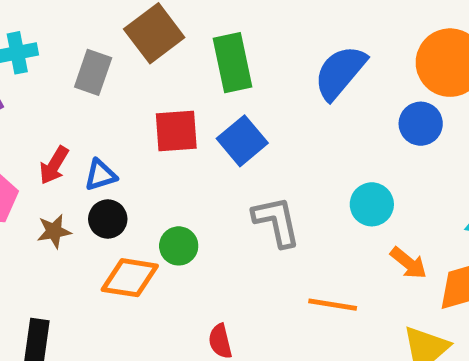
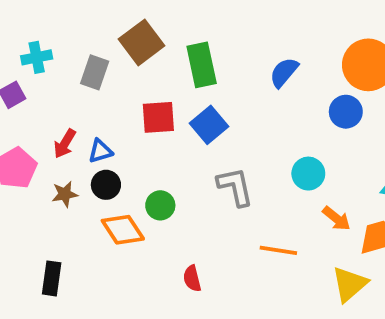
blue semicircle: (340, 72) -> (284, 72), size x0.7
orange diamond: (130, 278) -> (123, 230), turned 48

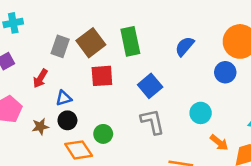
brown square: (142, 42) -> (91, 43), moved
cyan cross: (37, 57) -> (13, 23), moved
blue square: (209, 125) -> (150, 86), moved
red arrow: (65, 144) -> (40, 78), moved

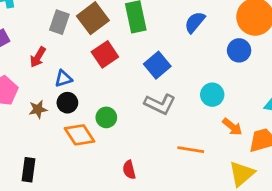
red square: (102, 76) -> (105, 54), turned -30
gray L-shape: (153, 122) -> (160, 104), turned 128

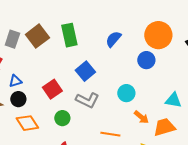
red square: (105, 54) -> (52, 89), moved
green circle: (106, 117) -> (62, 118), moved

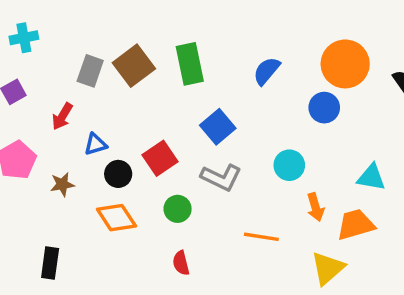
black circle: (18, 99) -> (118, 174), moved
orange arrow: (141, 117) -> (315, 207), turned 35

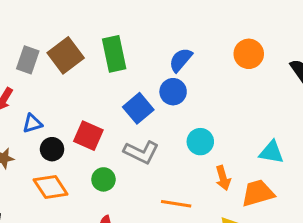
orange circle: (345, 64) -> (249, 54), size x0.7
blue circle: (324, 108) -> (173, 92), moved
red square: (160, 158) -> (88, 136), turned -32

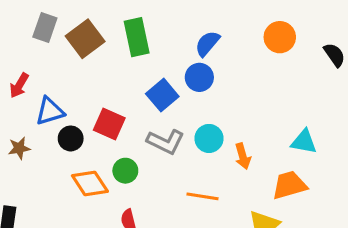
gray rectangle: (28, 60) -> (45, 27), moved
blue triangle: (32, 123) -> (50, 111), size x1.4
cyan circle: (200, 142) -> (209, 138), moved
orange arrow: (223, 178) -> (243, 156), moved
orange diamond: (51, 187) -> (90, 184), moved

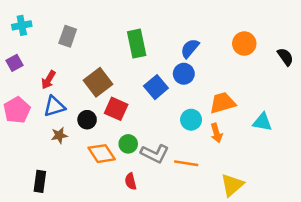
brown square: (85, 39) -> (98, 82), moved
blue triangle: (50, 111) -> (54, 106), moved
gray L-shape: (166, 142) -> (155, 154), moved
brown star: (19, 148) -> (59, 135), moved
orange trapezoid: (289, 185) -> (222, 103), moved

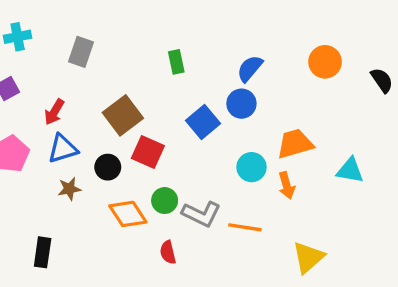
green rectangle: (137, 44) -> (176, 62), size x0.6

